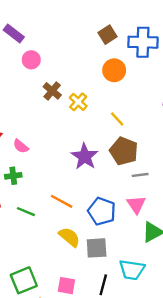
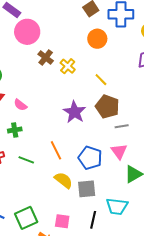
pink circle: (31, 60) -> (27, 32), size x1.6
orange line: (62, 201) -> (56, 150), turned 36

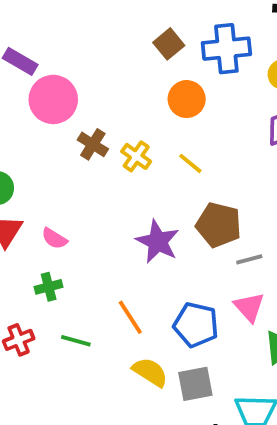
yellow line: (101, 80) -> (190, 163), moved

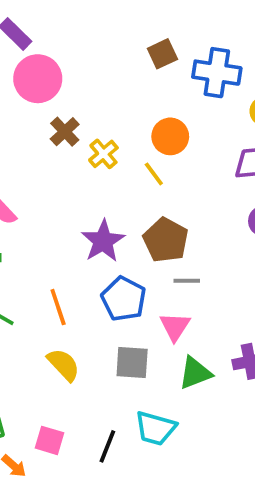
orange circle: (187, 99) -> (170, 136), moved
blue pentagon: (196, 325) -> (124, 299), moved
gray square: (195, 384) -> (132, 363), moved

